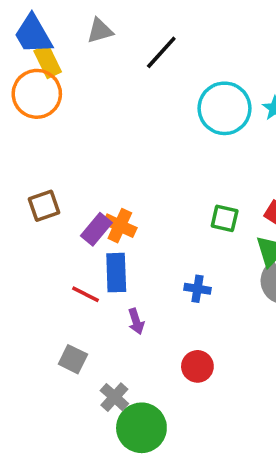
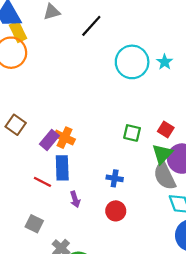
brown square: (44, 206) -> (16, 125), turned -36
red circle: (197, 366) -> (116, 211), moved

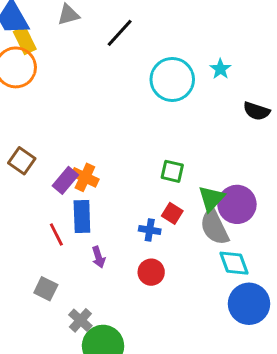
cyan star: (165, 62) -> (220, 69), moved
red square: (166, 129) -> (172, 213), moved
red line: (42, 182) -> (56, 235), turned 36

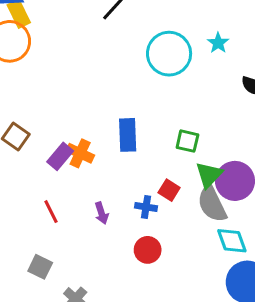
green square: (172, 171) -> (187, 141), moved
blue rectangle: (82, 216) -> (128, 135), moved
purple arrow: (98, 257) -> (102, 213), moved

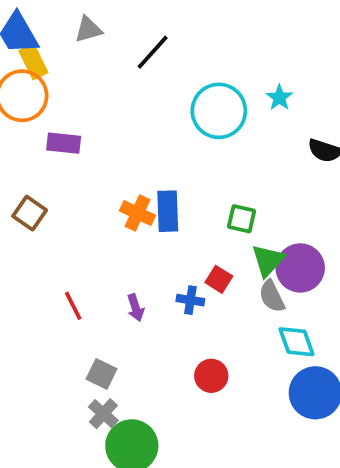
orange cross: (80, 153) -> (137, 213), moved
purple rectangle: (60, 156) -> (64, 143), moved, turned 56
gray semicircle: (212, 204) -> (272, 296), size x0.7
red circle: (148, 250) -> (211, 376), moved
gray square: (40, 267) -> (101, 374), moved

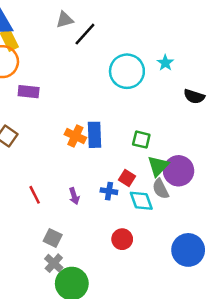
gray triangle: (88, 29) -> (65, 20), moved
cyan diamond: (296, 342) -> (141, 201), moved

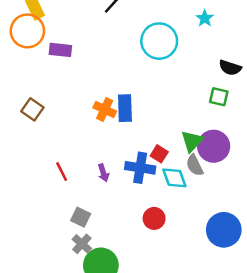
cyan star: (165, 63) -> (205, 18), moved
purple rectangle: (29, 92) -> (60, 50), moved
green square: (141, 140) -> (219, 97), moved
blue cross: (109, 191) -> (140, 168), size x1.6

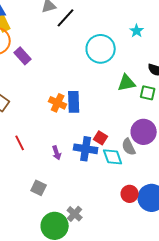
purple rectangle: (60, 50) -> (23, 56), turned 42
green triangle: (192, 141) -> (127, 83), moved, turned 36
red line: (62, 172) -> (20, 143), moved
red circle: (154, 218) -> (130, 194), moved
gray cross: (82, 244) -> (75, 214), moved

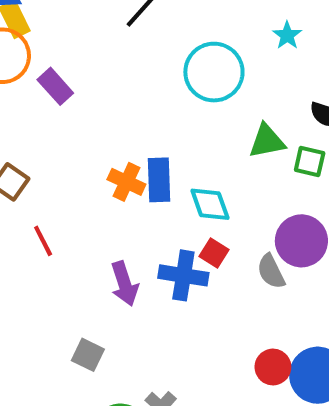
red line: (20, 143) -> (43, 241), moved
purple arrow: (57, 153) -> (124, 284), size x1.5
cyan diamond: (113, 157) -> (210, 204), moved

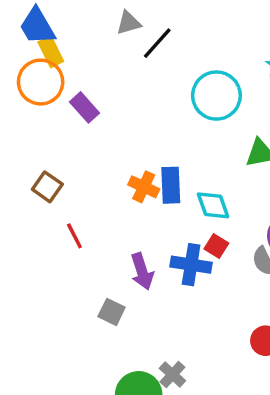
gray square: (88, 355) -> (112, 312), moved

